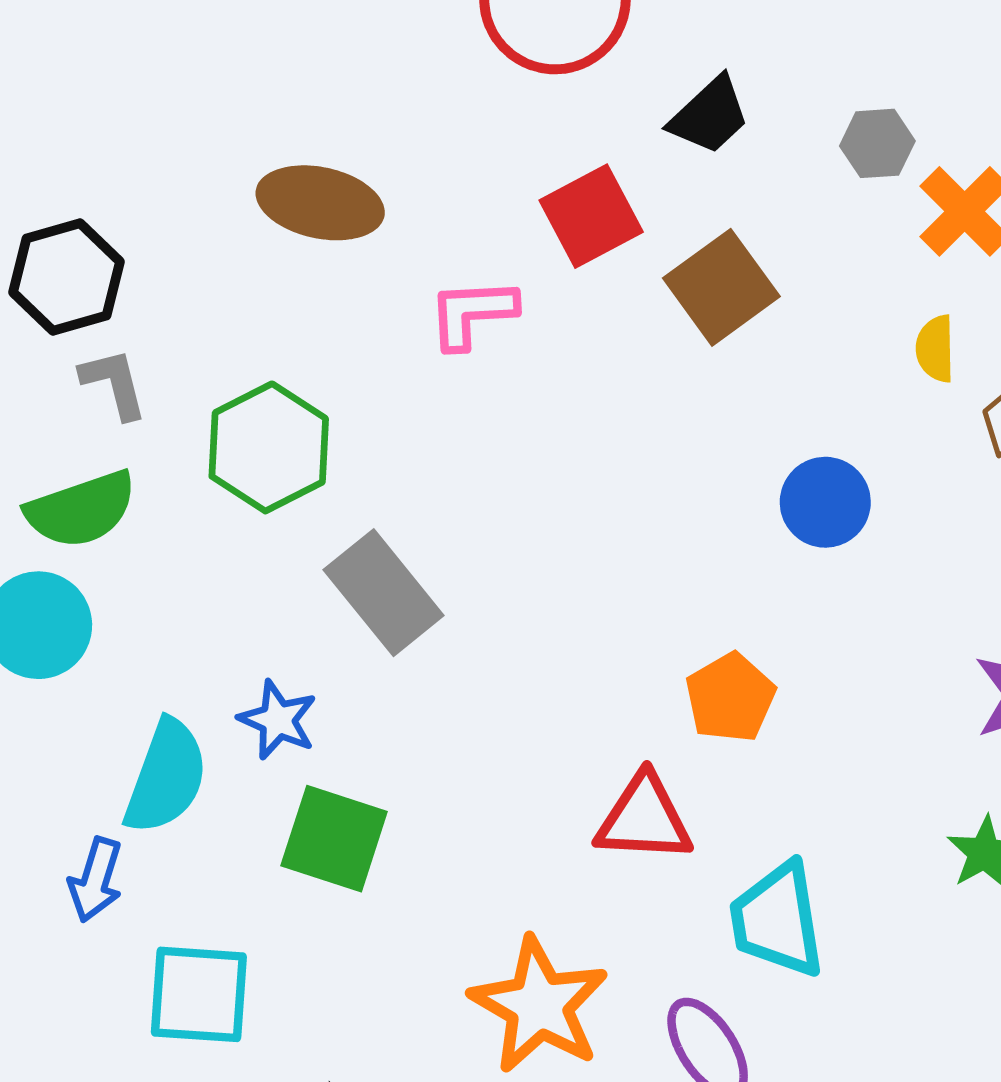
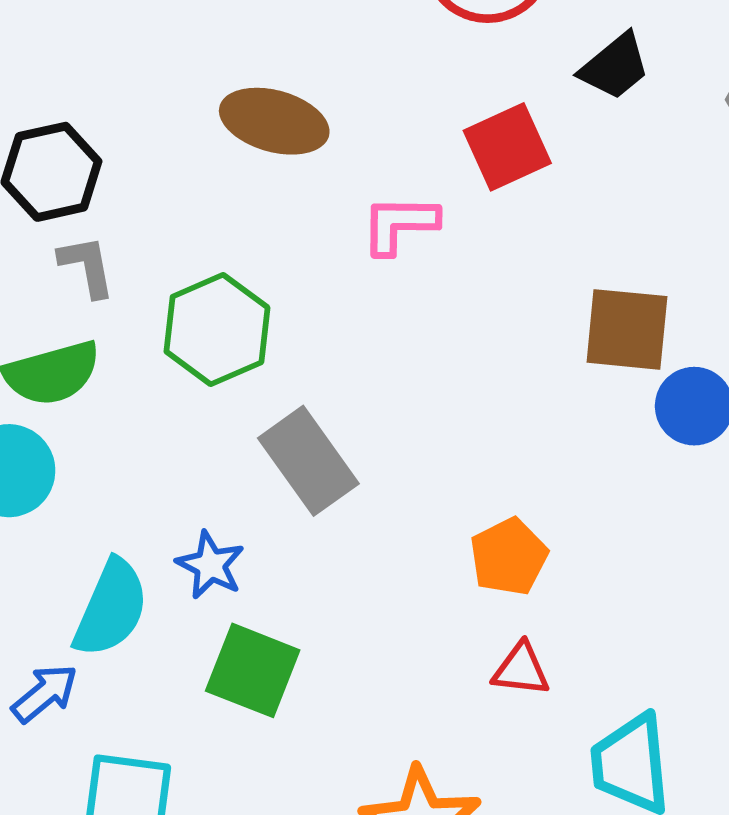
brown square: (721, 287) -> (627, 329), moved, turned 38
orange pentagon: (730, 698) -> (509, 557), moved
red triangle: (644, 818) -> (521, 669), size x0.7
blue arrow: (96, 880) -> (45, 693), turned -150

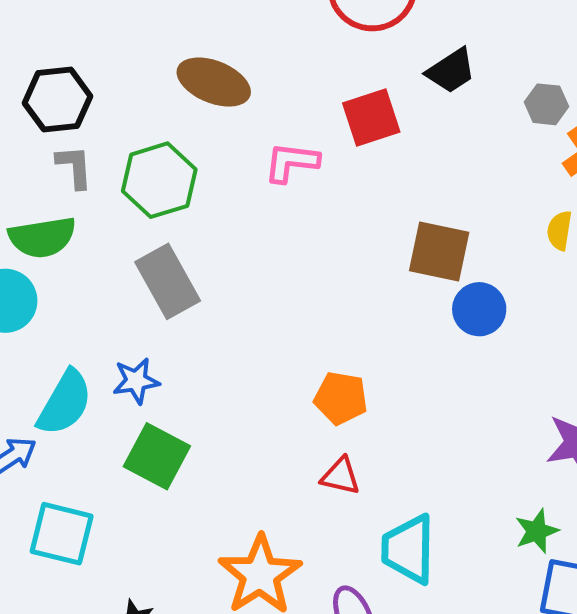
green hexagon: (217, 330) -> (159, 180), moved
gray rectangle: (308, 461) -> (168, 281), moved
orange pentagon: (509, 557) -> (341, 398), turned 30
blue star: (210, 565) -> (136, 381), turned 30

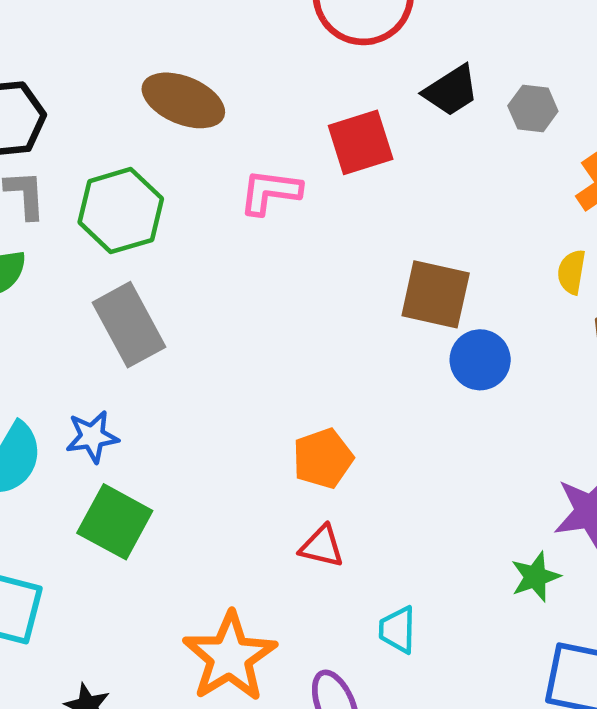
gray hexagon: (546, 104) -> (533, 108), moved
orange pentagon: (341, 398) -> (323, 458), turned -30
green star: (537, 531) -> (535, 577), moved
cyan trapezoid: (408, 549) -> (397, 630), size x0.6

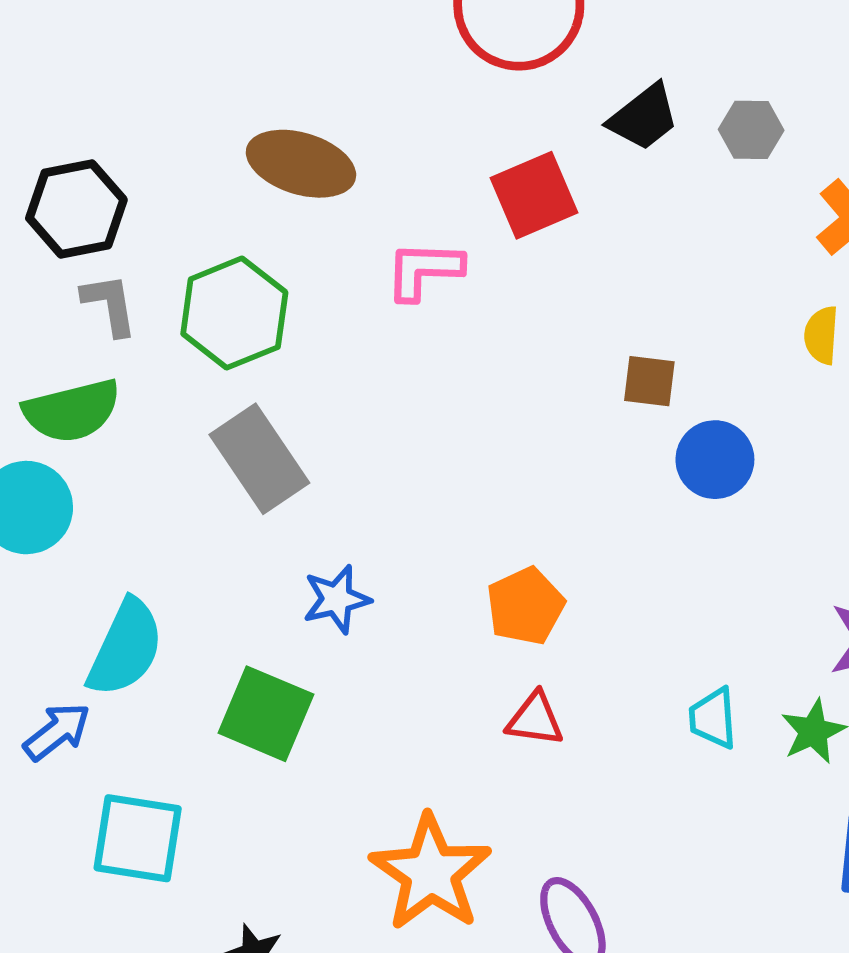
brown square: (436, 294) -> (649, 381), size x0.6
blue star: (92, 437) -> (337, 599), moved
cyan trapezoid: (397, 630) -> (713, 718), moved

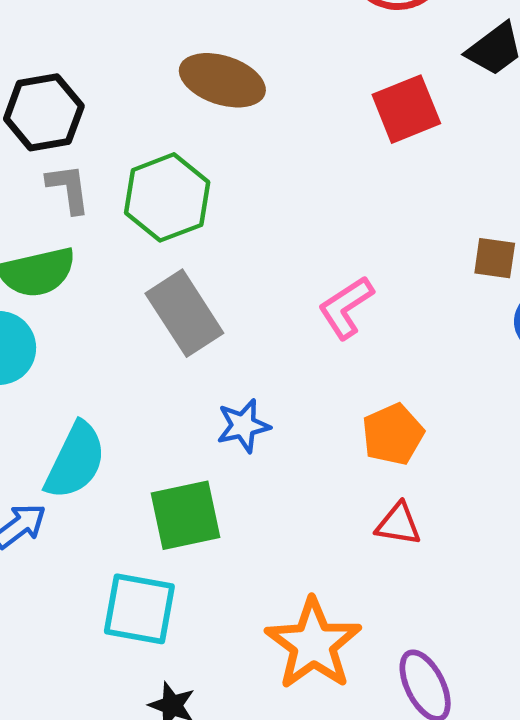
pink L-shape: (424, 270) -> (346, 307), moved, turned -36
green square: (266, 714) -> (185, 515), turned -36
cyan square: (138, 838) -> (139, 609), moved

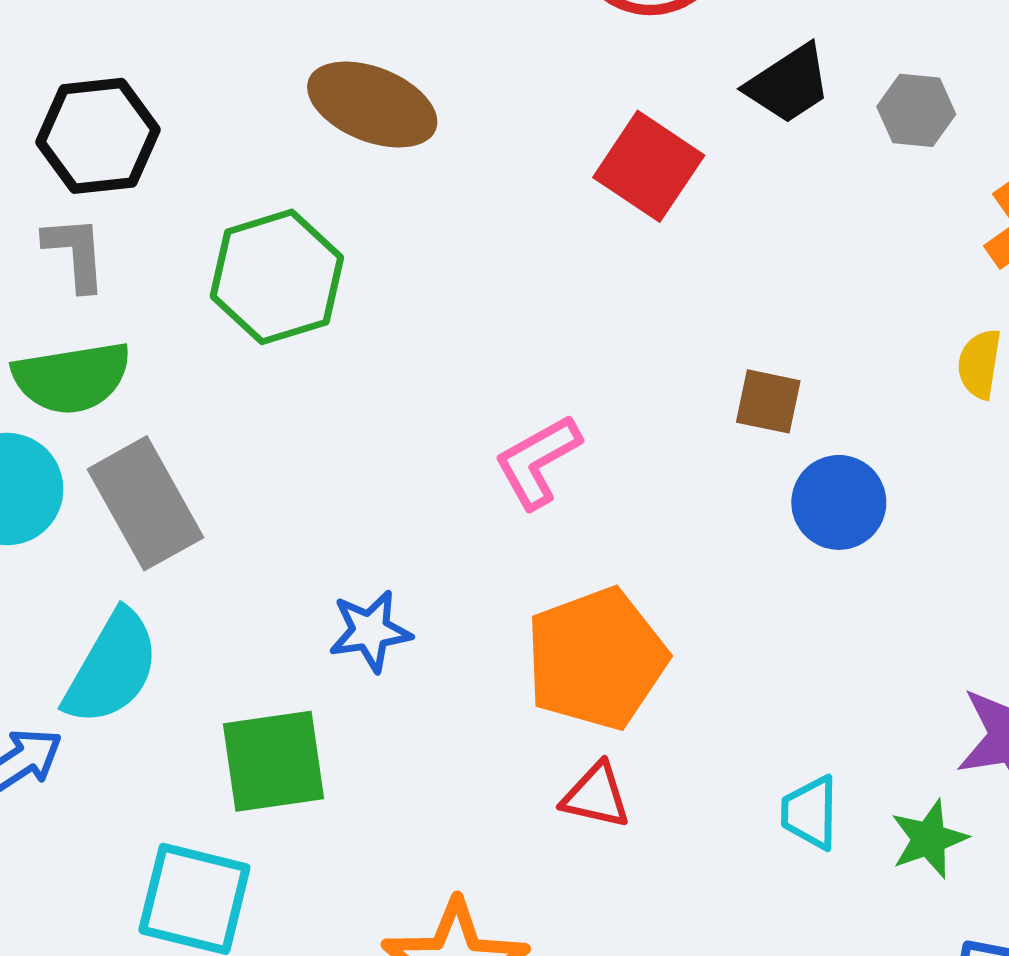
red square: (406, 109) -> (649, 166), turned -38
gray L-shape: (68, 189) -> (75, 253), moved
gray rectangle: (184, 313) -> (146, 503), moved
orange pentagon: (393, 434) -> (596, 659), size x1.5

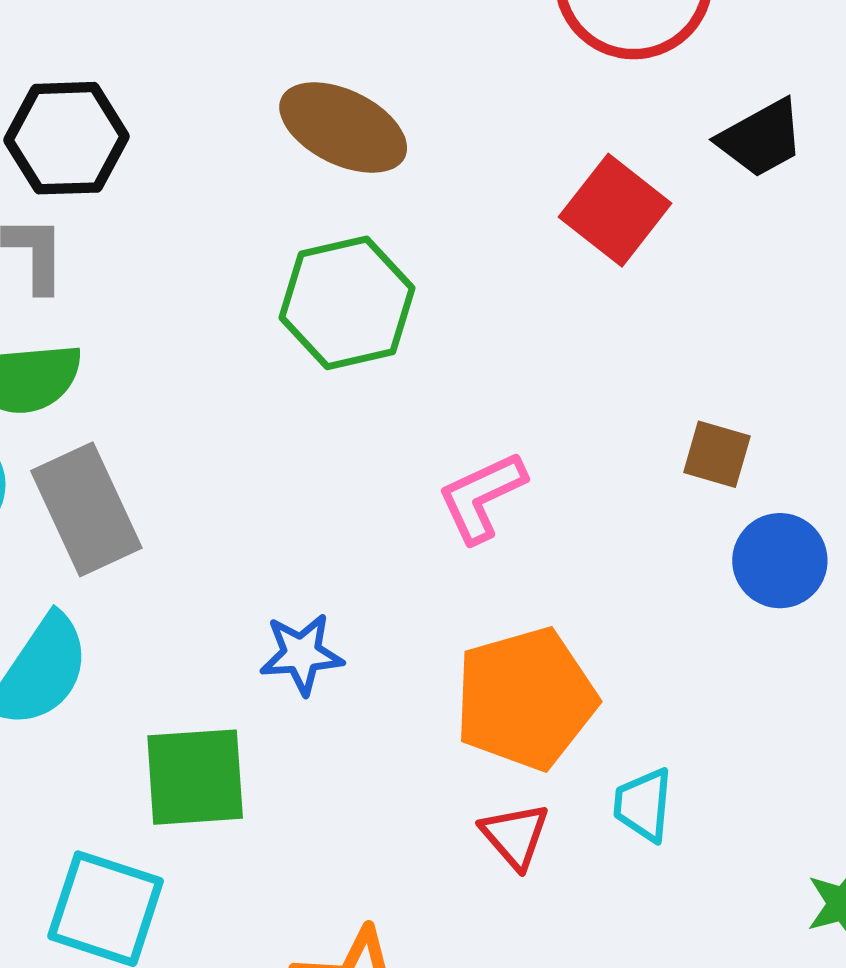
green hexagon: (277, 277) -> (347, 303), moved
red triangle: (596, 796) -> (515, 836), turned 32
cyan trapezoid: (810, 813) -> (643, 805), moved

